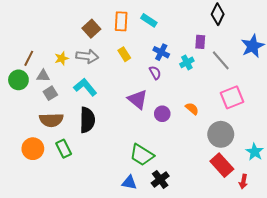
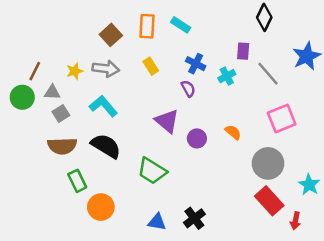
black semicircle: (87, 120) -> (106, 146), turned -60
orange circle: (33, 149) -> (101, 207), moved
green trapezoid: (142, 155) -> (152, 171), moved

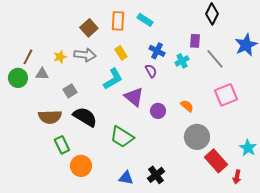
cyan L-shape: (103, 106) -> (113, 79), moved, turned 100
gray square: (61, 114) -> (70, 91), moved
gray circle: (268, 163) -> (197, 137), moved

